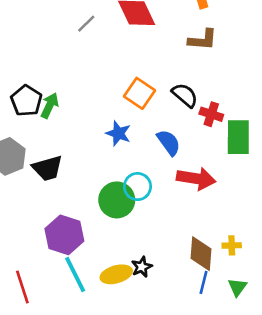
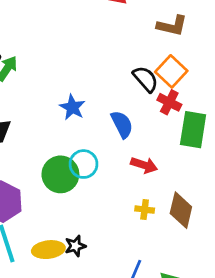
orange square: (139, 93) -> (171, 71), moved
red arrow: (196, 179) -> (144, 165), size x0.7
yellow cross: (232, 245) -> (145, 210), moved
brown diamond: (201, 254) -> (181, 210), moved

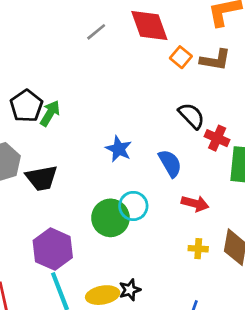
orange square: (171, 71) -> (181, 57), moved, size x0.7

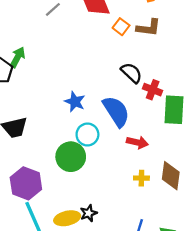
green arrow: (50, 113) -> (18, 57), moved
blue semicircle: (170, 163) -> (116, 111), size x1.4
cyan circle: (133, 206) -> (87, 134), moved

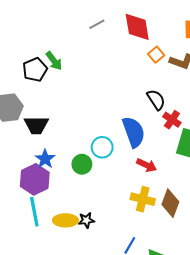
green arrow: (18, 57) -> (54, 61), turned 102
blue star: (75, 102) -> (45, 159), moved
green circle: (71, 157) -> (82, 164), size x0.7
yellow cross: (141, 178) -> (143, 199), size x1.6

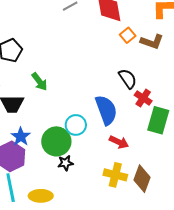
green arrow: (54, 61) -> (39, 82), moved
green circle: (82, 164) -> (56, 141), size x1.5
black star: (86, 220) -> (65, 163), moved

